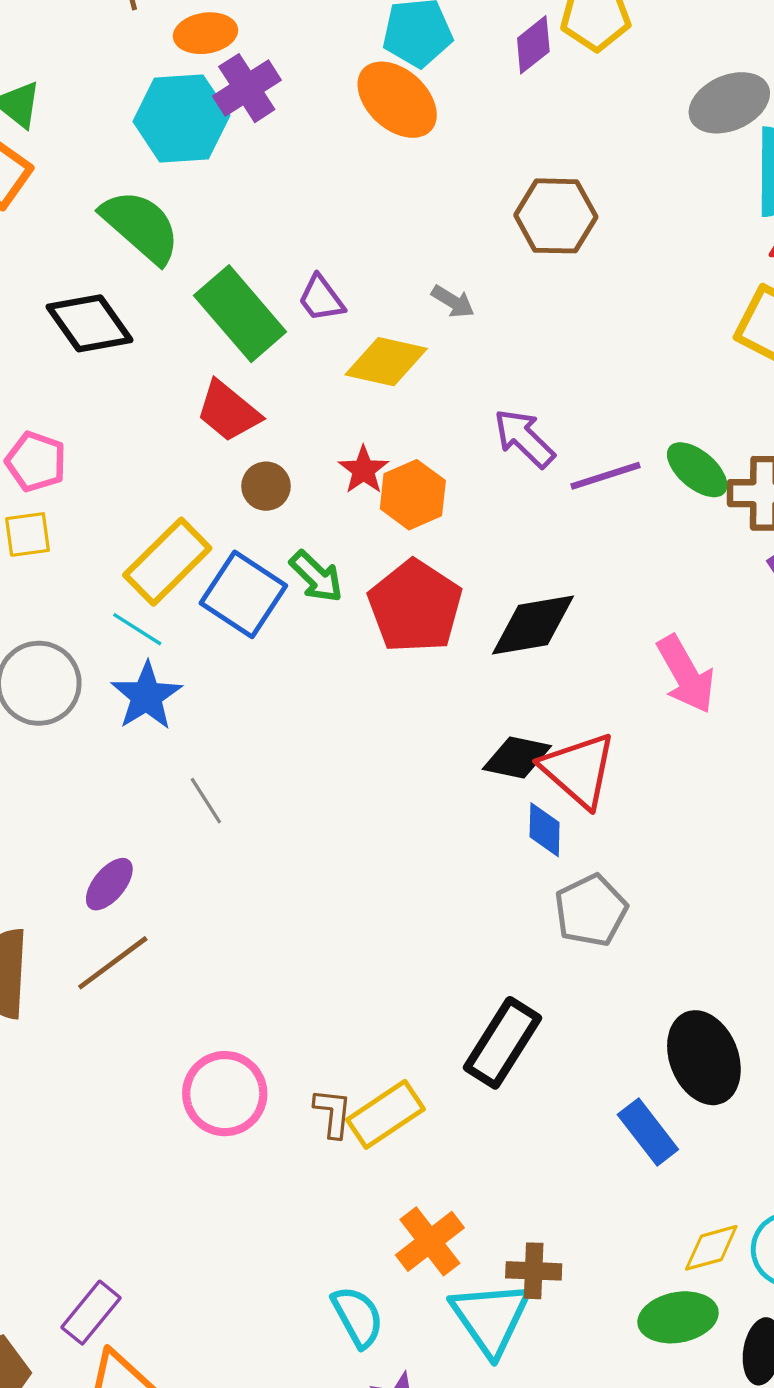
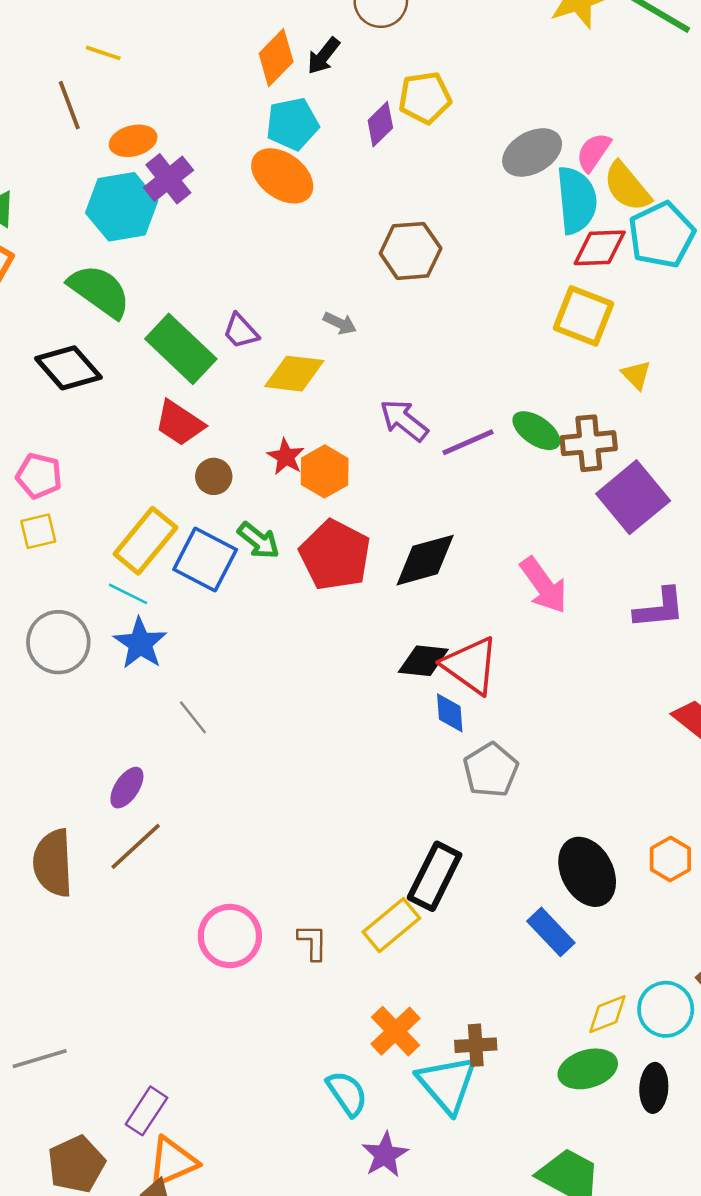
yellow rectangle: (386, 1114) -> (391, 925), moved

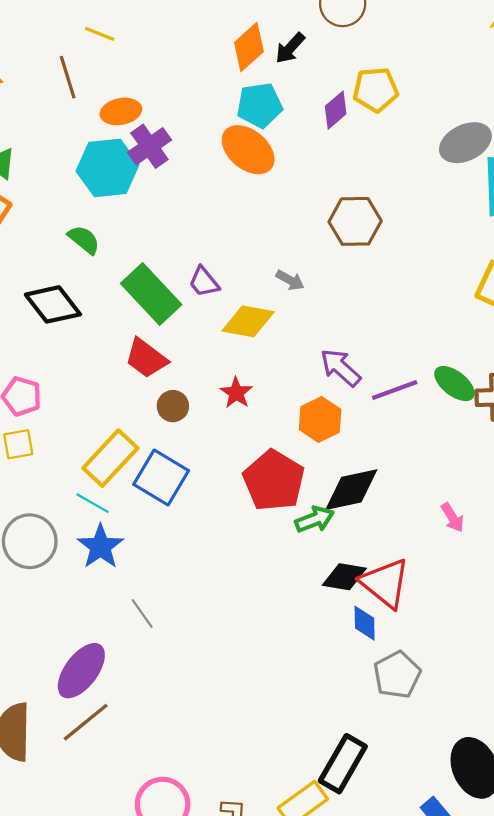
green semicircle: (99, 291) -> (84, 240), size x0.6
orange hexagon: (325, 471) -> (320, 419), moved
green arrow: (258, 540) -> (315, 519), moved, turned -63
pink arrow: (544, 585) -> (453, 518), size x0.6
purple ellipse: (127, 788) -> (81, 671), size x1.6

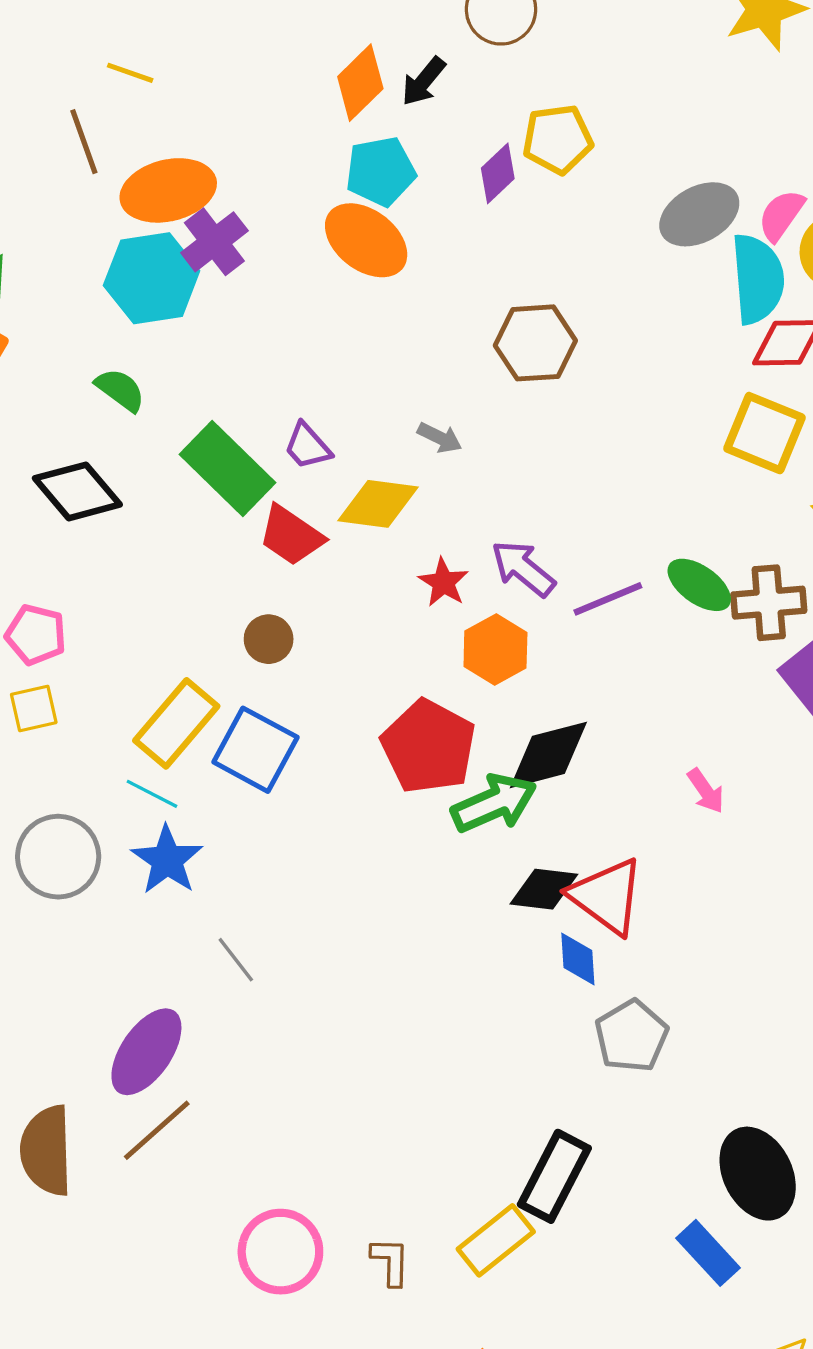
orange ellipse: (121, 111) -> (168, 190), size x1.5
red trapezoid: (146, 358) -> (291, 536), moved
red star: (236, 393) -> (443, 582), moved
green arrow: (315, 519) -> (494, 803), size x1.4

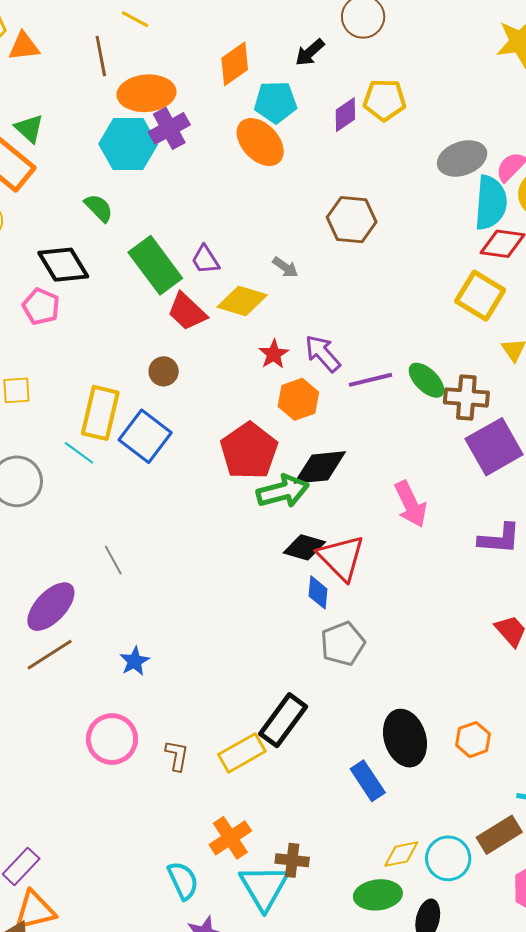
orange diamond: (360, 83) -> (235, 64), moved
pink pentagon: (36, 635) -> (41, 307), moved
yellow rectangle: (176, 723) -> (100, 413), turned -36
pink arrow: (706, 791) -> (411, 504), size x1.6
blue star: (167, 860) -> (135, 661), moved, size x0.7

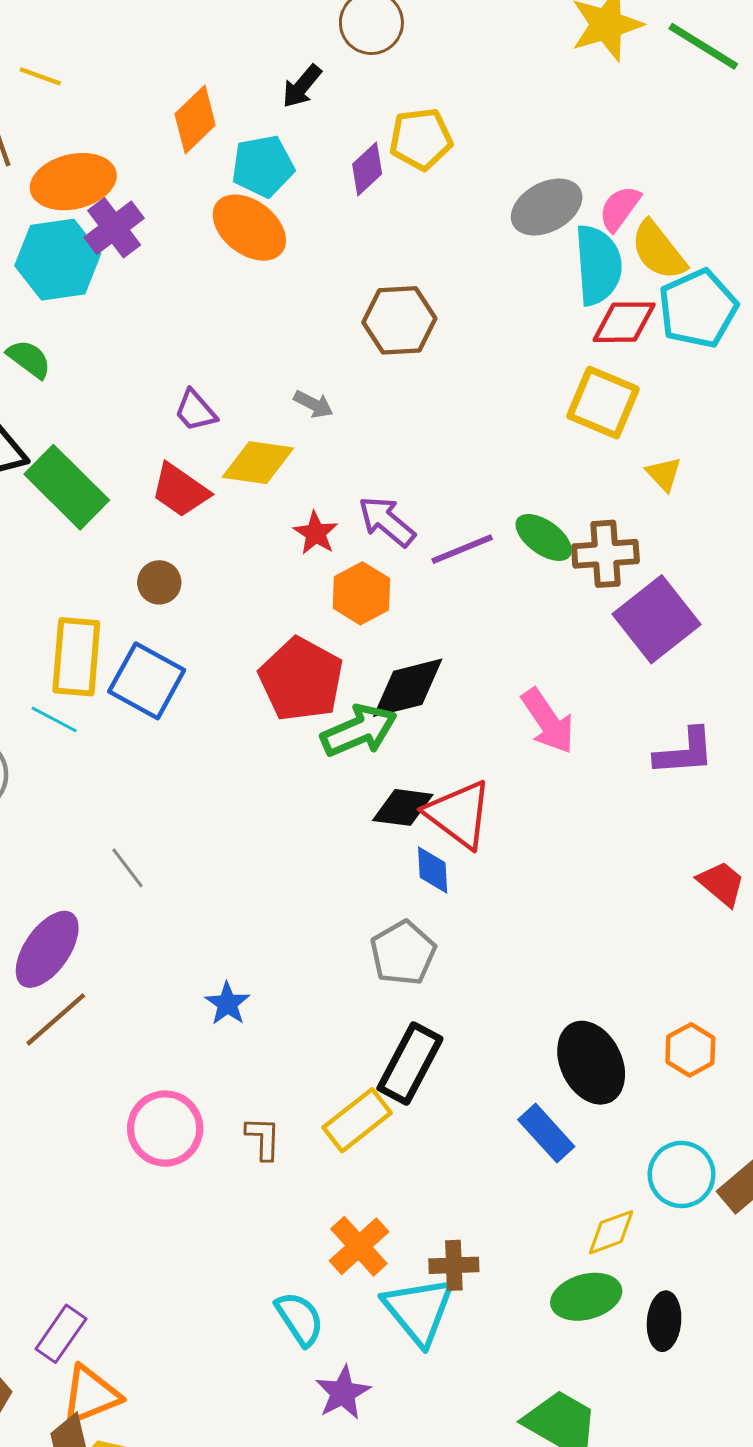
green rectangle: (155, 265) -> (67, 487), moved
gray pentagon: (343, 644) -> (403, 953), moved
blue star: (135, 661) -> (227, 1004), moved
cyan circle: (448, 858) -> (682, 1174), moved

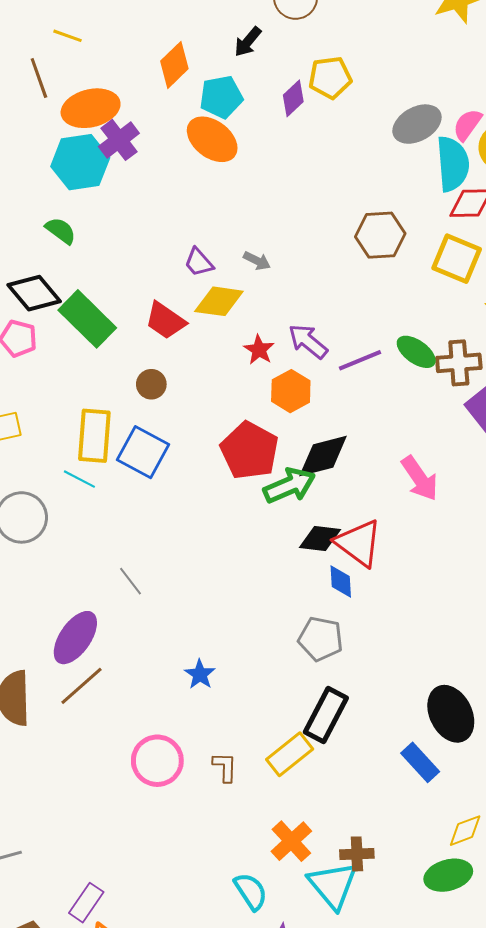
brown hexagon: (399, 320) -> (380, 235), moved
purple trapezoid: (195, 411) -> (199, 262), moved
gray pentagon: (403, 953) -> (321, 639), turned -30

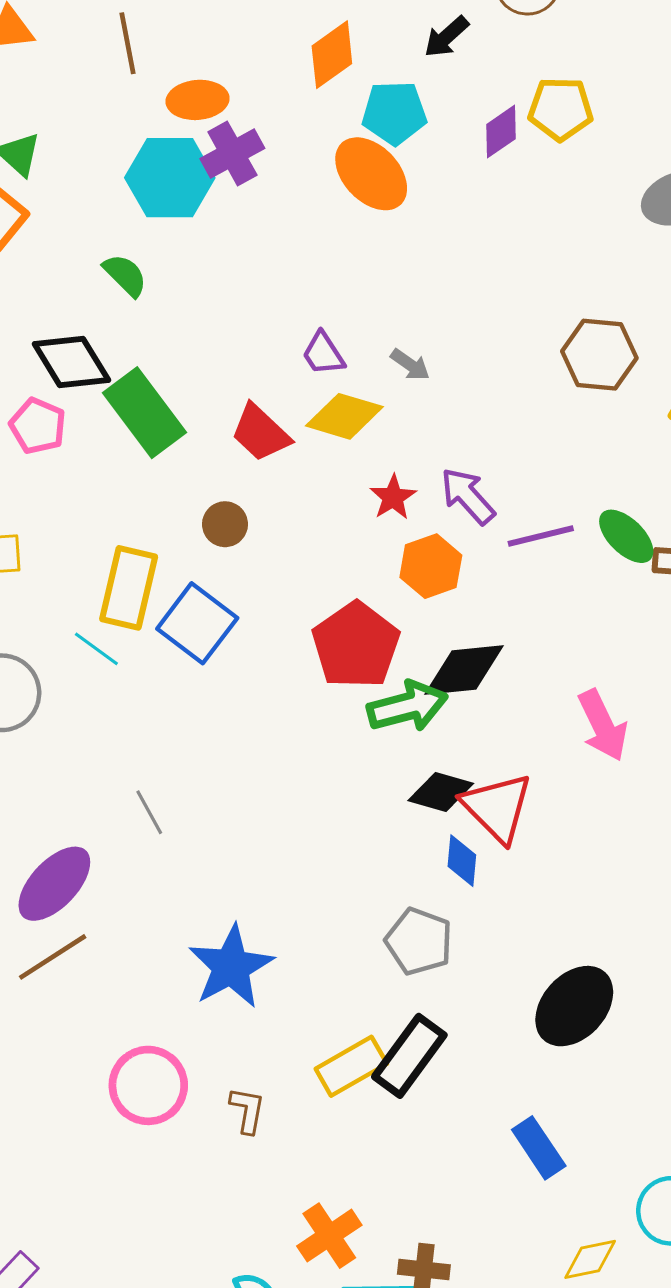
orange ellipse: (91, 108) -> (197, 100), size x0.7
blue star: (200, 674) -> (231, 967), size x1.8
black ellipse: (451, 714) -> (574, 1006), moved, turned 60
yellow rectangle: (290, 754) -> (351, 1066), moved

